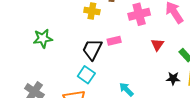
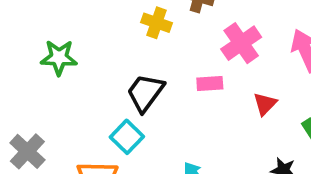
pink cross: (139, 14) -> (241, 43), turned -30
pink rectangle: (114, 41) -> (210, 84), moved

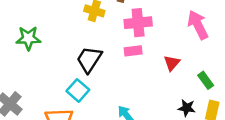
pink cross: (241, 43) -> (138, 23), moved, turned 32

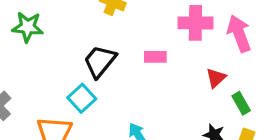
pink cross: (138, 23) -> (195, 23), moved
red triangle: (172, 63) -> (216, 78), moved

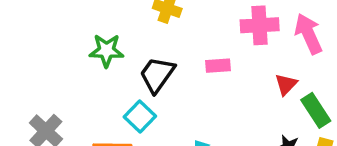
green star: (28, 27) -> (106, 51), moved
green rectangle: (241, 103) -> (316, 110), size x1.4

